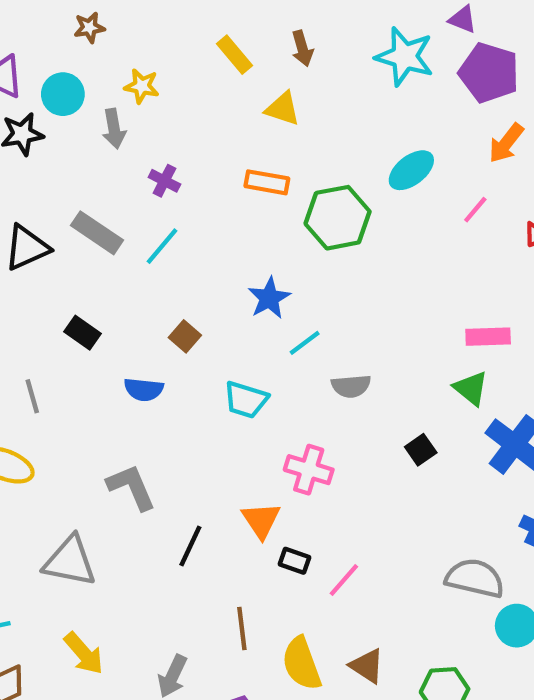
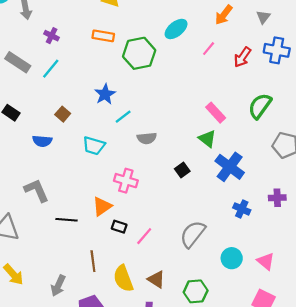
pink rectangle: (488, 337) -> (216, 113), turned 50
orange triangle: (261, 520) -> (102, 206), turned 30
black line: (190, 546) -> (67, 220), turned 70
gray semicircle: (475, 578) -> (193, 234), moved, turned -64

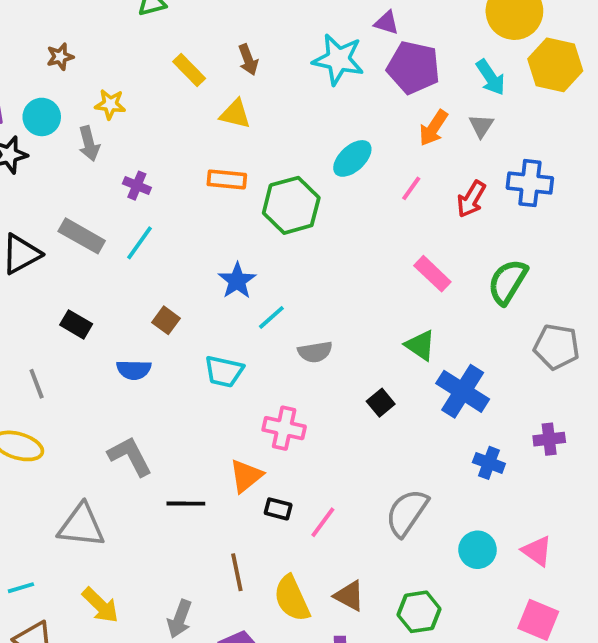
gray triangle: (263, 17) -> (481, 126), moved
pink rectangle: (216, 113) -> (432, 274), moved

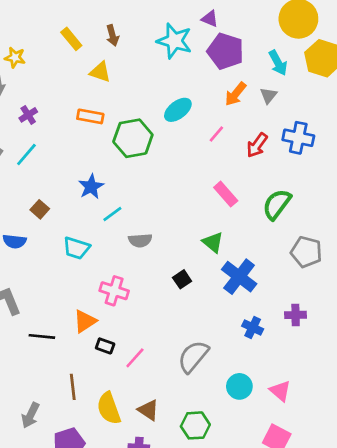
purple cross: (137, 186) -> (28, 115), turned 30

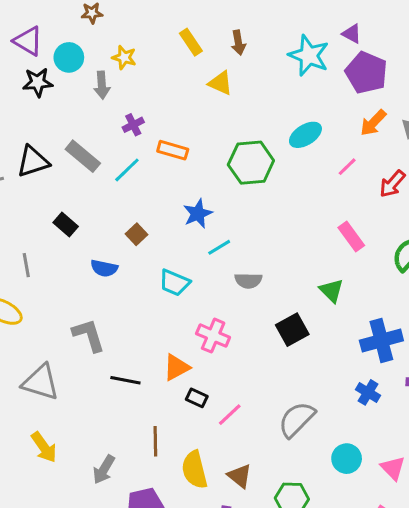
orange rectangle: (90, 116) -> (173, 150), moved
blue cross: (239, 277) -> (381, 340), moved, turned 32
black square: (182, 279) -> (292, 330), size x1.5

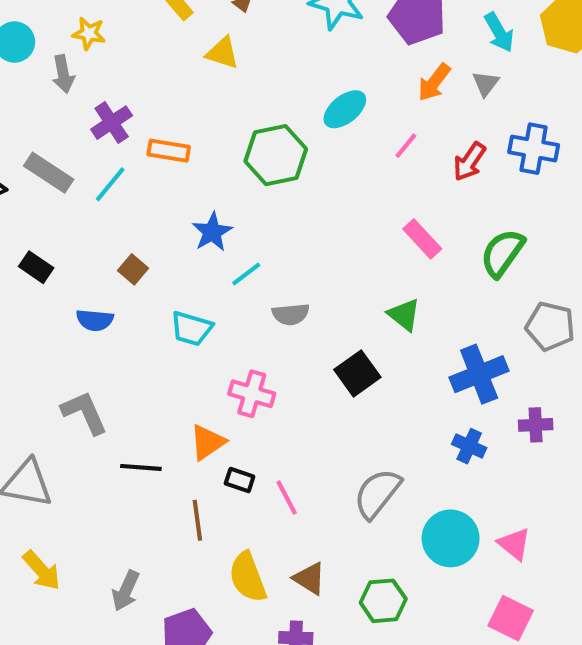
purple cross: (133, 125) -> (112, 123), size x1.4
pink line: (230, 415) -> (287, 498), turned -68
brown line: (155, 441) -> (197, 520), moved
cyan circle: (347, 459) -> (451, 538), size x1.4

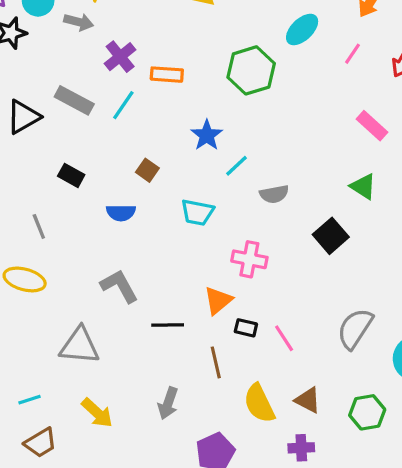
gray arrow: (63, 74) -> (79, 22), turned -60
gray arrow: (126, 591) -> (168, 403), moved

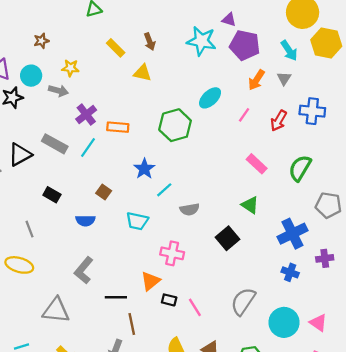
gray L-shape: (119, 286) -> (84, 270), turned -112
brown line: (216, 362) -> (132, 324), moved

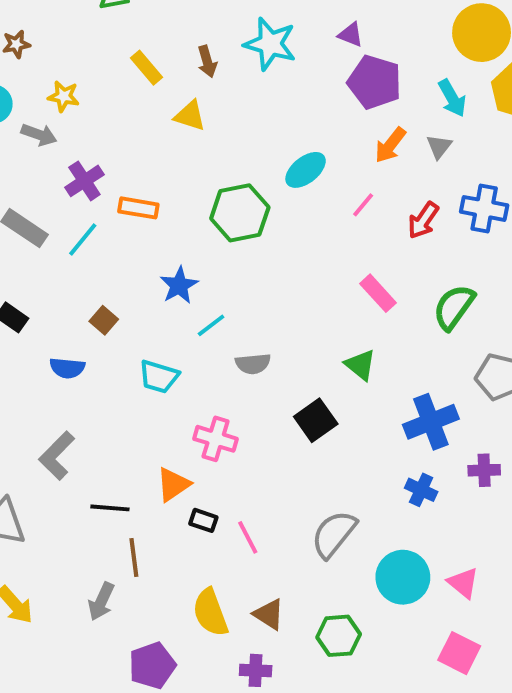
cyan star: (201, 41) -> (270, 44), moved

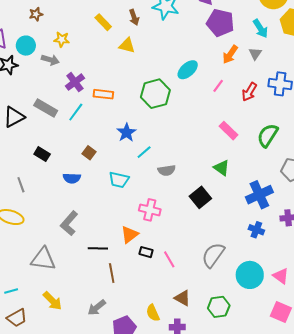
gray arrow: (101, 601) -> (97, 308), moved, turned 30
yellow semicircle: (210, 612) -> (153, 313), moved, size x0.7

